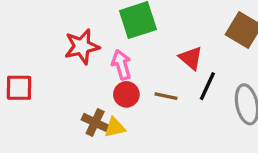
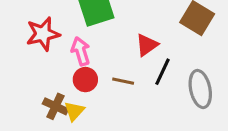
red triangle: (191, 58) -> (147, 45), turned 45
yellow triangle: (115, 127) -> (74, 111), turned -35

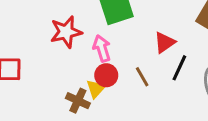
brown line: (123, 81) -> (142, 77), turned 48
yellow triangle: (74, 111) -> (96, 89), moved

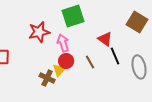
red triangle: (164, 42) -> (105, 39), turned -49
black line: (179, 68) -> (115, 56), turned -48

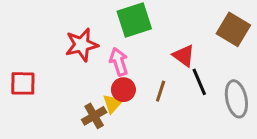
brown line: (90, 62) -> (161, 91), turned 48
brown cross: (47, 78) -> (94, 116), turned 35

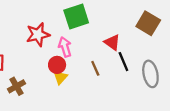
red circle: (123, 90) -> (57, 65), moved
brown line: (161, 91) -> (95, 68), turned -42
brown cross: (94, 116) -> (16, 86), moved

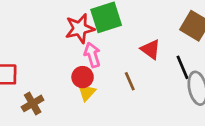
red star: (38, 35) -> (80, 29), moved
black line: (123, 62) -> (182, 67), moved

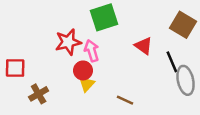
red star: (80, 29) -> (68, 42), moved
brown line: (130, 81) -> (125, 100), moved, turned -42

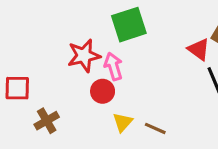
red triangle: (144, 46) -> (199, 49), moved
yellow triangle: (87, 84) -> (123, 122), moved

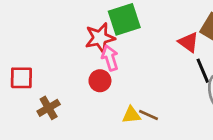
red star: (84, 56) -> (100, 38), moved
yellow triangle: (123, 122) -> (131, 115), moved, turned 42

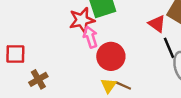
red circle: (100, 81) -> (111, 56), moved, size x1.5
yellow triangle: (131, 115) -> (109, 85), turned -49

